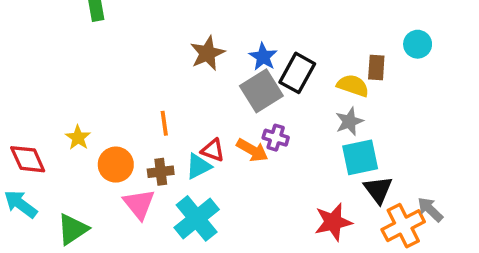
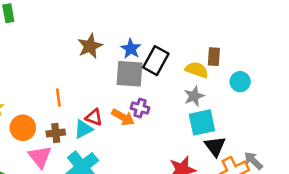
cyan circle: (418, 44) -> (240, 82), moved
gray square: (261, 91) -> (129, 74), turned 36

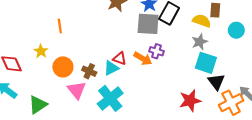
orange line: (58, 97) -> (60, 26), moved
cyan square: (202, 122) -> (206, 63), turned 30
brown cross: (56, 133) -> (89, 71), turned 32

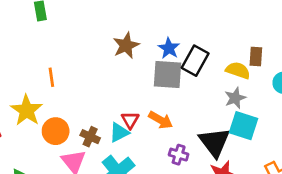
yellow star: (41, 51) -> (27, 110), size x1.6
purple cross: (156, 51) -> (179, 155), moved
red triangle: (120, 59) -> (130, 120), turned 40
black triangle: (216, 82) -> (214, 142), moved, size x1.4

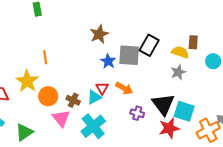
blue star: (169, 48) -> (108, 61), moved
cyan square: (243, 126) -> (184, 111), moved

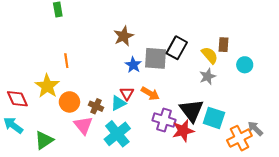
yellow semicircle: (180, 52) -> (210, 55), turned 30
purple cross: (137, 113) -> (164, 120), size x1.5
red star: (169, 128) -> (183, 131), moved

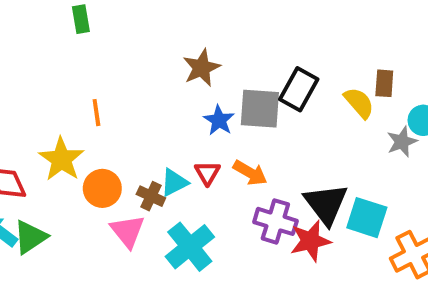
gray star: (208, 76) -> (402, 142), moved
cyan triangle: (118, 103) -> (174, 183), moved
green triangle: (44, 140) -> (30, 237), moved

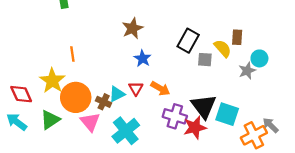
gray square: (260, 109) -> (205, 60), moved, size x0.6
orange circle: (102, 188) -> (76, 97), size x1.4
green triangle: (30, 237) -> (50, 120), moved

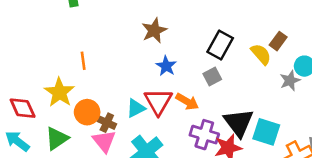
brown rectangle: (237, 37) -> (278, 41), turned 32
gray square: (205, 60) -> (212, 77), moved, turned -32
red triangle: (136, 88) -> (158, 102), size x1.6
orange circle: (76, 97) -> (87, 112), size x0.7
brown cross: (104, 102) -> (107, 123), moved

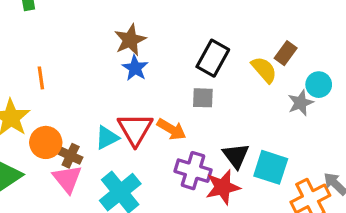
blue star: (166, 66) -> (135, 68), moved
gray square: (212, 77) -> (203, 98), turned 30
black triangle: (239, 123) -> (236, 156), size x0.7

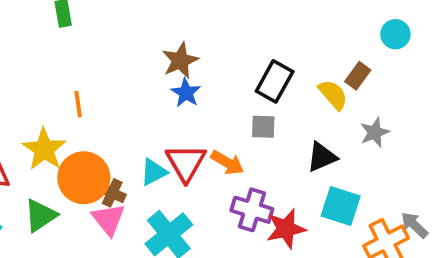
cyan circle: (319, 85) -> (395, 34), moved
orange circle: (46, 142) -> (84, 178), size x1.4
black triangle: (236, 156) -> (322, 157), moved, turned 44

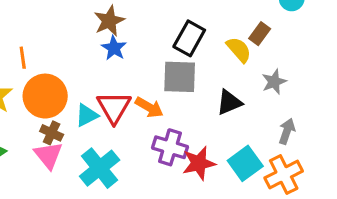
gray square: (263, 127) -> (180, 77), size x1.6
orange circle: (84, 178) -> (45, 96), moved
cyan square: (341, 206) -> (245, 163), moved, turned 36
gray arrow: (414, 225) -> (287, 131), moved, turned 65

